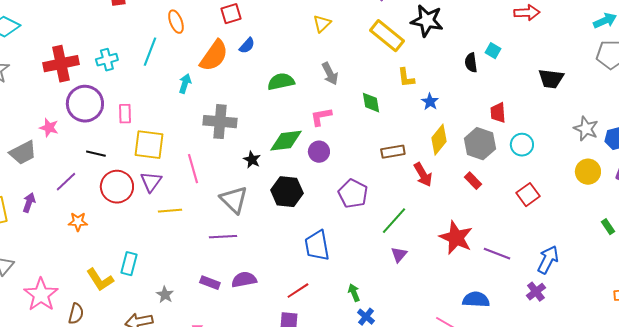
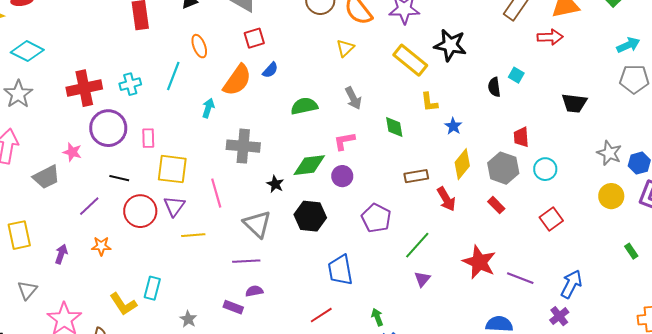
purple arrow: (29, 203) -> (61, 254), moved
purple semicircle: (244, 280) -> (254, 291), moved, size x0.7

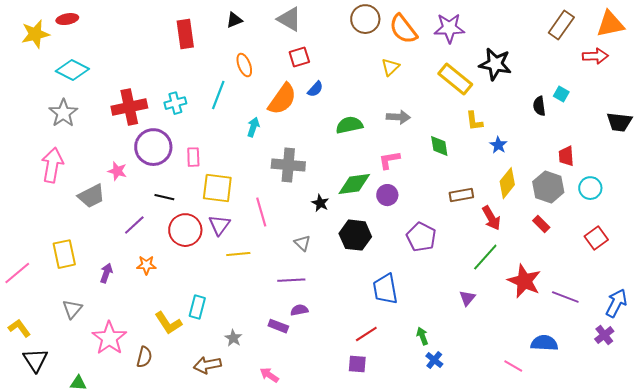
gray arrow: (353, 98) -> (398, 117), turned -60
gray triangle: (257, 224) -> (302, 243), size x0.6
green line: (417, 245) -> (485, 257), moved

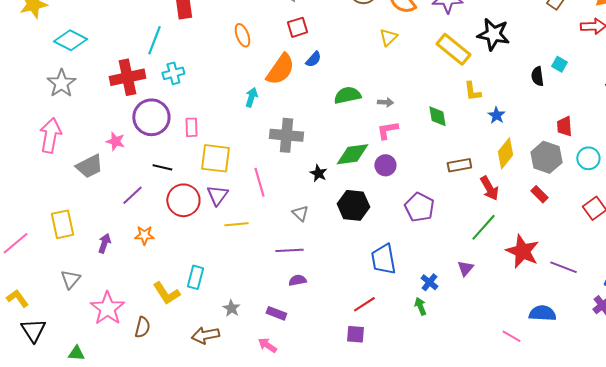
cyan line: (218, 95) -> (154, 40), moved
gray arrow: (398, 117) -> (385, 102), moved, size x0.7
purple rectangle: (278, 326) -> (276, 313), moved
blue cross: (434, 360) -> (429, 282), moved

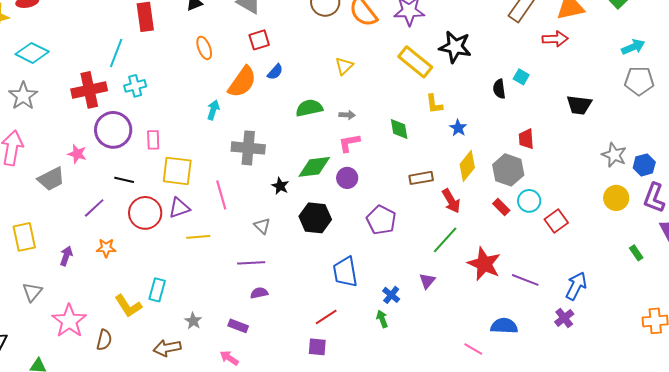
yellow triangle: (388, 37) -> (344, 66), moved
cyan circle: (588, 158) -> (529, 201), moved
purple triangle: (217, 195) -> (179, 208), turned 35

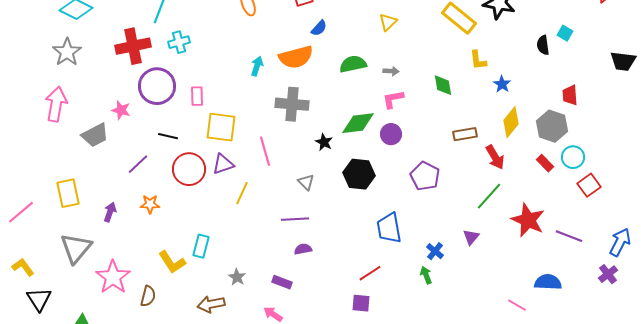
orange semicircle: (242, 82) -> (296, 57), moved, turned 40
red square: (556, 221) -> (589, 185), moved
yellow line: (198, 237) -> (242, 193), turned -60
gray triangle: (32, 292) -> (76, 248), size x1.6

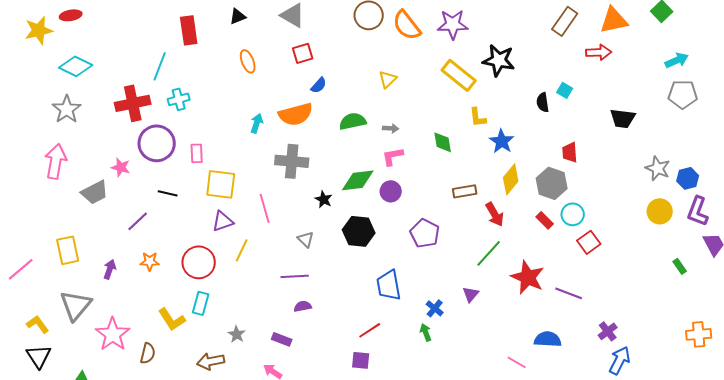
blue star: (502, 84) -> (502, 141), size x1.4
red circle: (189, 169) -> (199, 262), moved
blue arrow: (620, 242) -> (620, 360), moved
yellow L-shape: (23, 267) -> (38, 324), moved

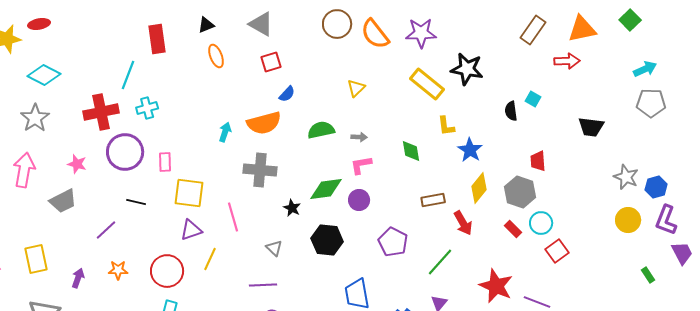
orange ellipse: (248, 61) -> (216, 56), moved
pink star: (121, 167) -> (77, 164), moved
green line: (489, 253) -> (440, 262), moved

